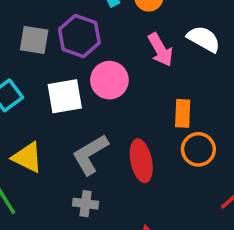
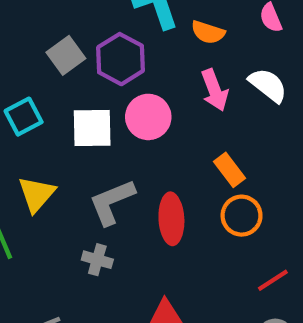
gray square: (34, 40) -> (66, 55), turned 36
orange rectangle: (183, 113) -> (229, 170), turned -48
yellow triangle: (27, 157) -> (37, 194), turned 36

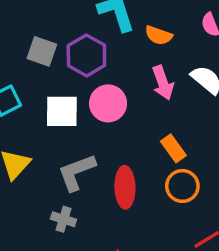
gray square: (66, 55) -> (42, 51), turned -36

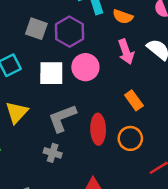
orange circle: (182, 186) -> (130, 138), moved

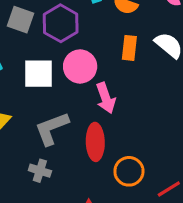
pink arrow: (126, 52) -> (106, 98), moved
orange rectangle: (134, 100) -> (129, 48), moved, turned 42
orange circle: (130, 138) -> (129, 171), moved

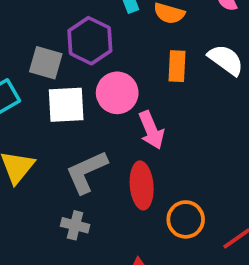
gray square: (20, 20) -> (46, 63), moved

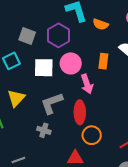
gray square: (46, 63) -> (27, 36), moved
orange rectangle: (177, 66) -> (103, 61), moved
orange circle: (186, 219) -> (92, 135), moved

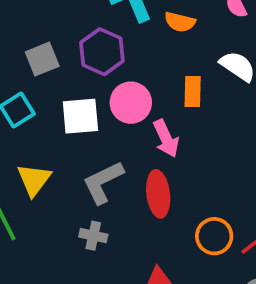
gray square: (27, 36) -> (42, 59), turned -36
orange circle: (92, 135) -> (214, 236), moved

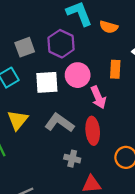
gray L-shape: (103, 182) -> (59, 123), turned 60
gray cross: (93, 236) -> (72, 159), moved

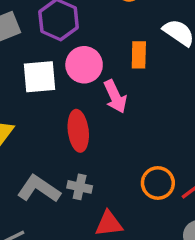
gray L-shape: (59, 123) -> (39, 189), moved
red ellipse: (93, 131) -> (78, 131), moved

